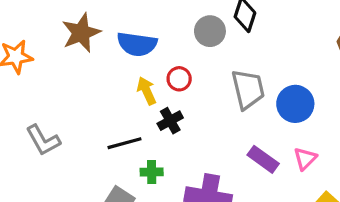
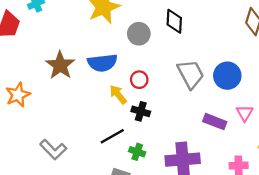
gray circle: (210, 31) -> (139, 34), moved
black cross: (170, 121) -> (141, 111), turned -30
green cross: (152, 172) -> (137, 152), turned 35

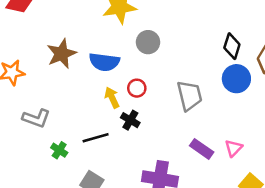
black diamond: (174, 21) -> (232, 46), moved
blue circle: (227, 76) -> (236, 79), moved
gray L-shape: (53, 150) -> (36, 118), moved, turned -40
green cross: (137, 152) -> (59, 150), moved

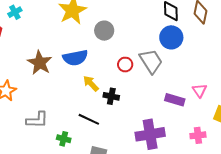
blue circle: (236, 79) -> (171, 37), moved
red circle: (137, 88) -> (125, 65), moved
black line: (96, 138) -> (89, 119), turned 60

